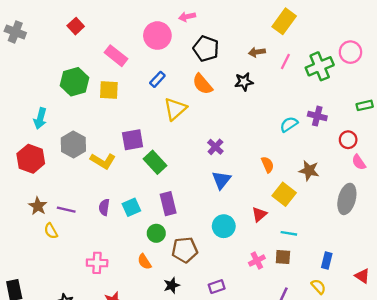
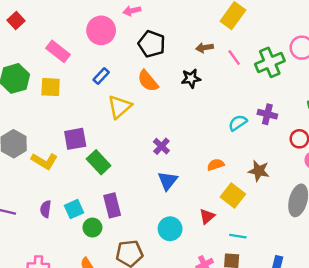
pink line: (285, 62) -> (234, 58), turned -63
orange semicircle: (268, 165) -> (216, 165), turned -84
green circle: (156, 233) -> (92, 228), moved

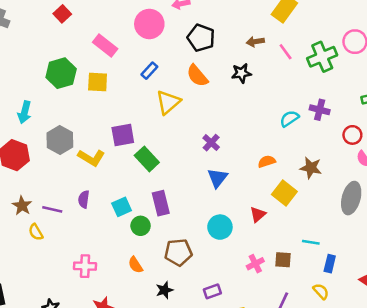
purple semicircle: (46, 209) -> (84, 199), moved
cyan line: (238, 236) -> (311, 242), moved

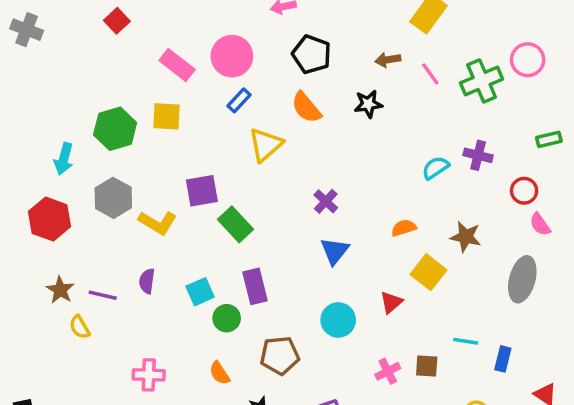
pink circle: (149, 24) -> (232, 56), moved
green hexagon: (61, 73) -> (115, 129), moved
blue rectangle: (330, 264) -> (503, 359), moved

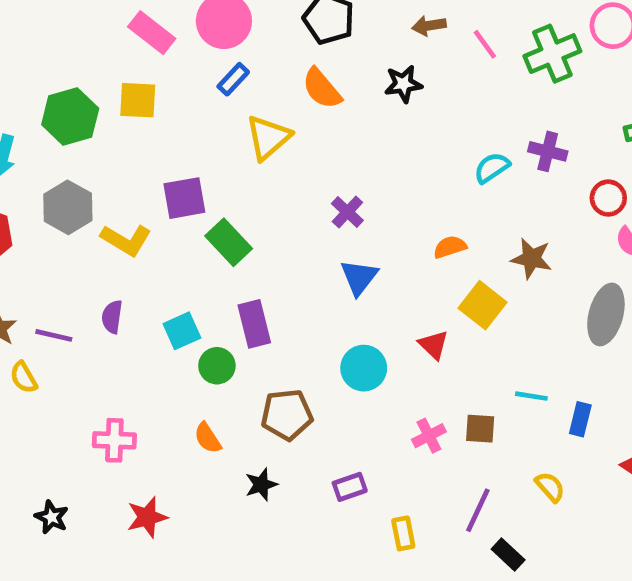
red triangle: (391, 302) -> (434, 345), turned -35

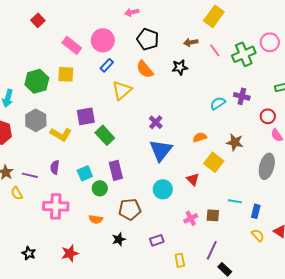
blue triangle: (359, 277) -> (161, 150), size x1.4
orange semicircle: (208, 438) -> (96, 219), turned -48
pink cross: (114, 440) -> (56, 206), moved, size x1.4
yellow semicircle: (550, 487) -> (258, 235), moved

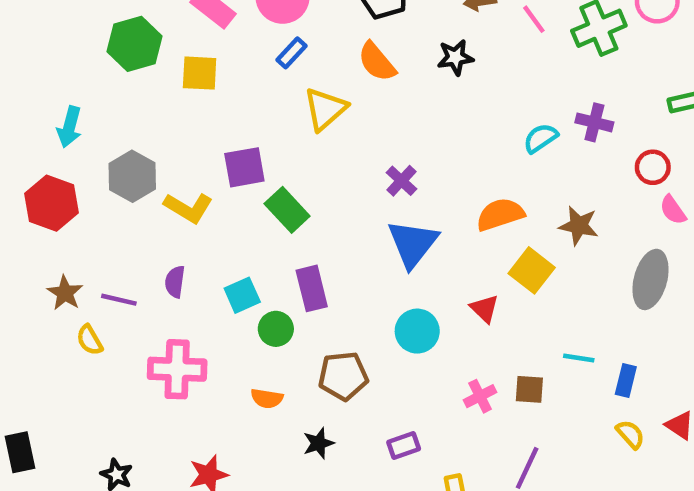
green hexagon: (37, 81) -> (134, 44), moved
orange semicircle: (200, 137) -> (500, 214), size x1.5

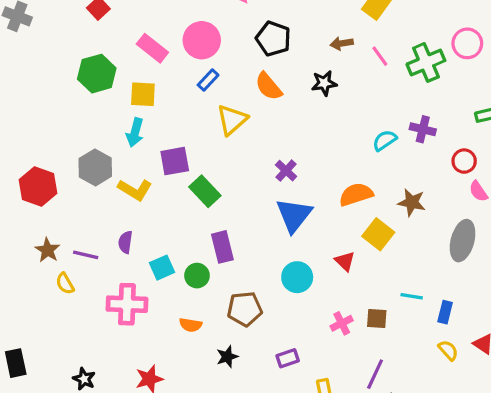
cyan arrow: (69, 127) -> (135, 132), moved
cyan square: (242, 295) -> (162, 268), moved

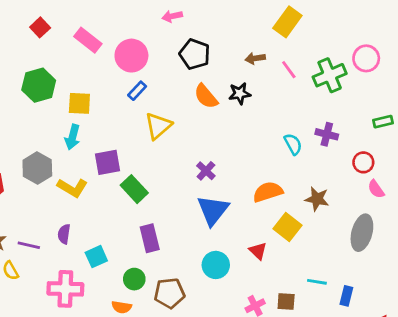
pink rectangle: (152, 48) -> (88, 40), moved
orange semicircle: (269, 86) -> (206, 96), moved
cyan semicircle: (385, 140) -> (293, 144), turned 95
green circle: (197, 276) -> (134, 279), moved

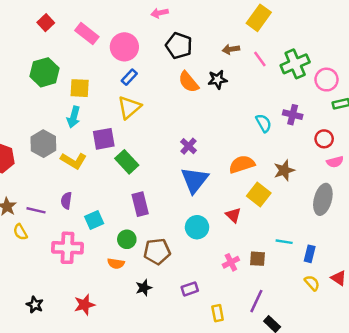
pink circle: (366, 58) -> (327, 80), moved
yellow triangle: (158, 126) -> (129, 107), moved
pink semicircle: (376, 189) -> (335, 162), turned -70
brown star: (317, 199) -> (284, 170), turned -30

